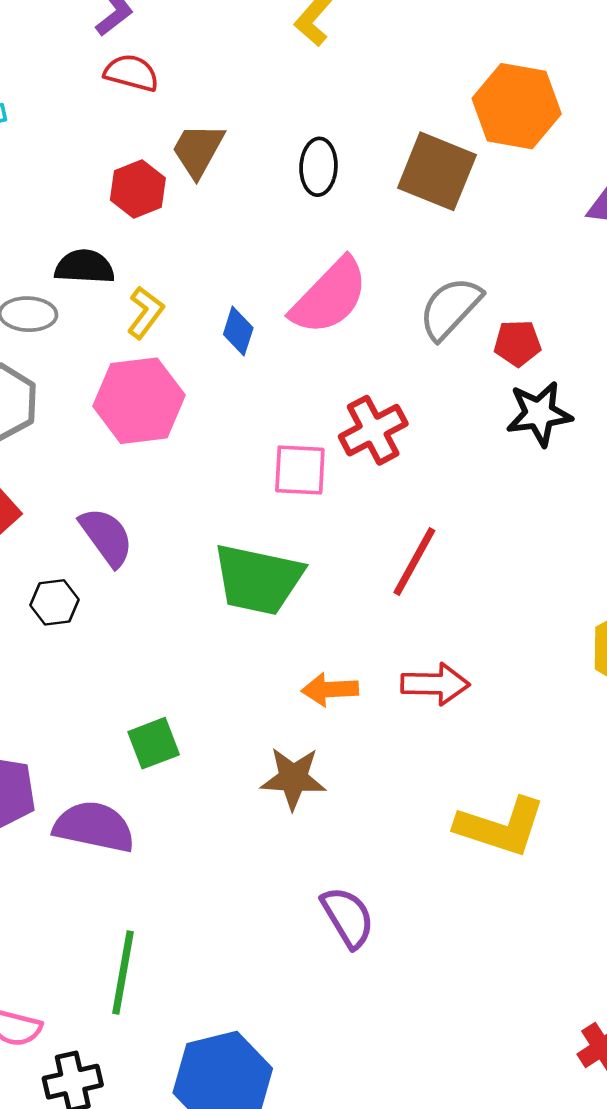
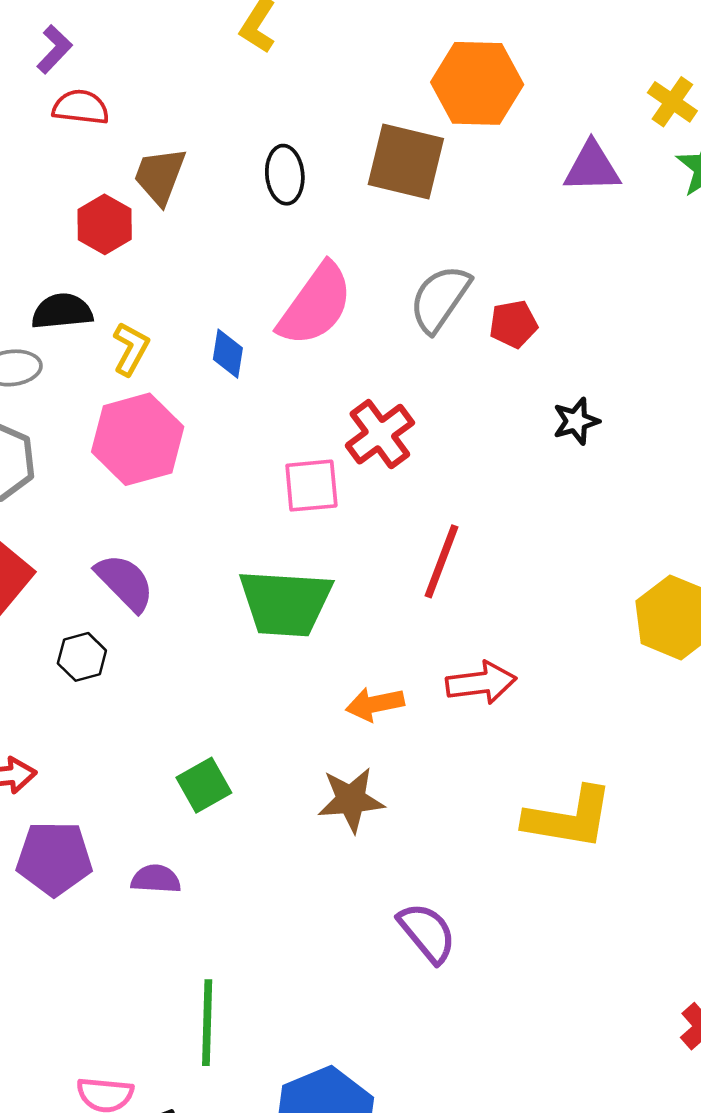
black star: (539, 414) -> (576, 421), moved, size x0.7
purple semicircle: (94, 827) -> (156, 879), size x0.6

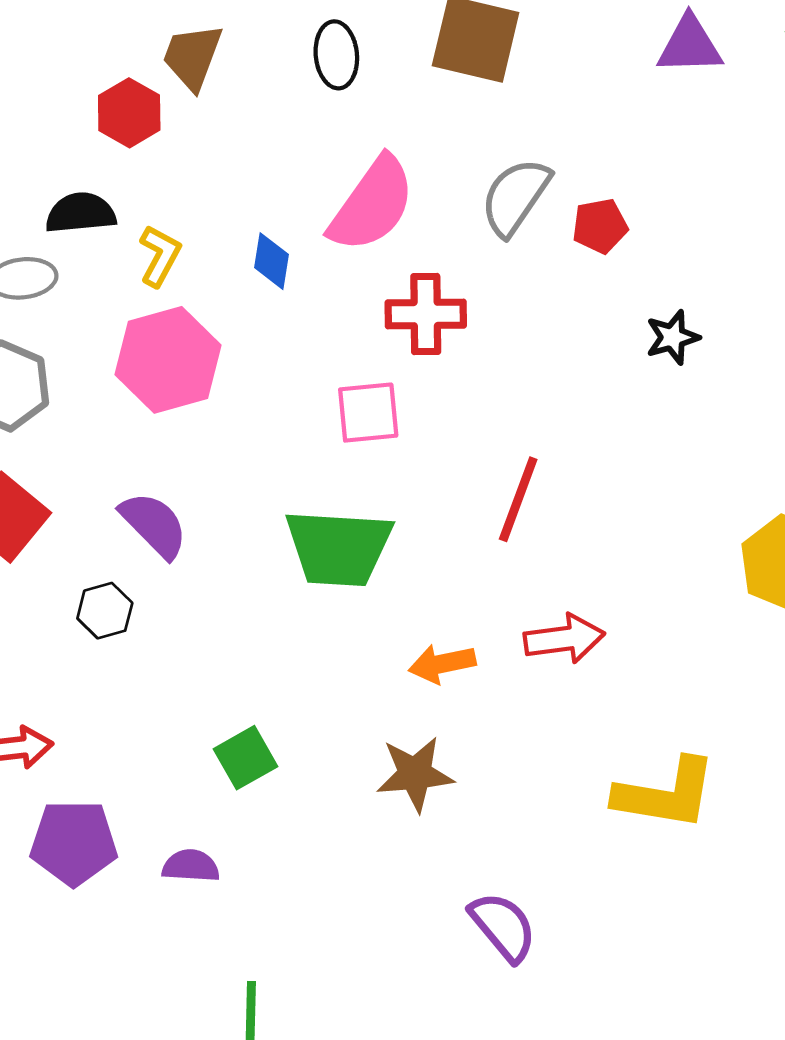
red cross: (380, 434) -> (426, 314), moved, turned 36

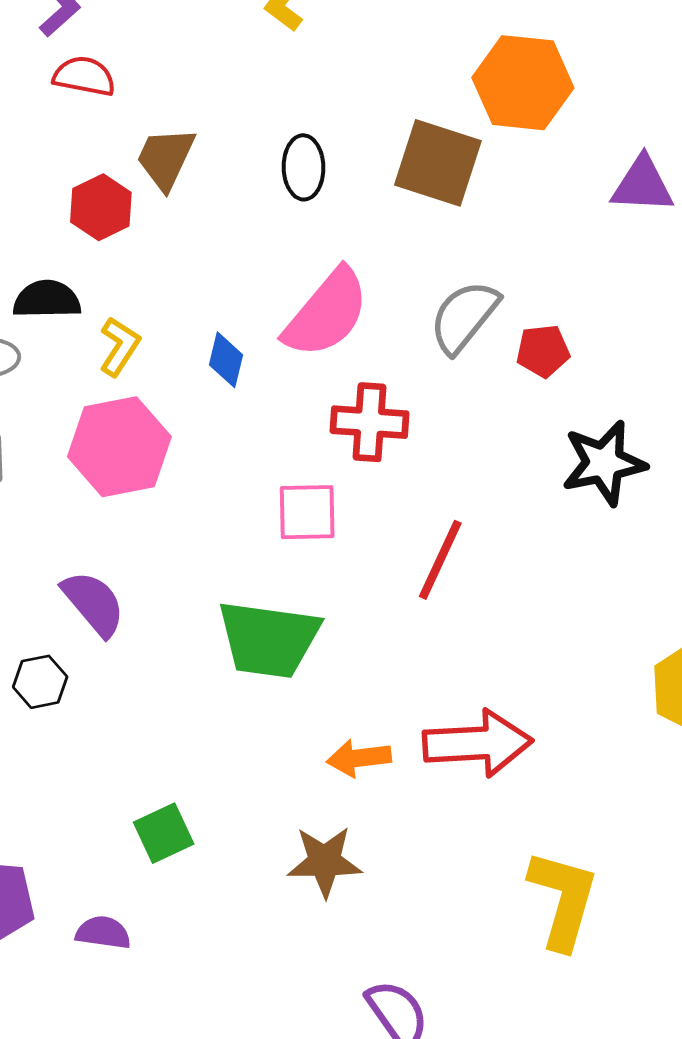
black star: (673, 337) -> (604, 463), size x1.6
red line: (518, 499) -> (440, 560), moved
red arrow: (564, 639) -> (478, 743), size x1.4
yellow L-shape: (666, 794) -> (563, 899), turned -88

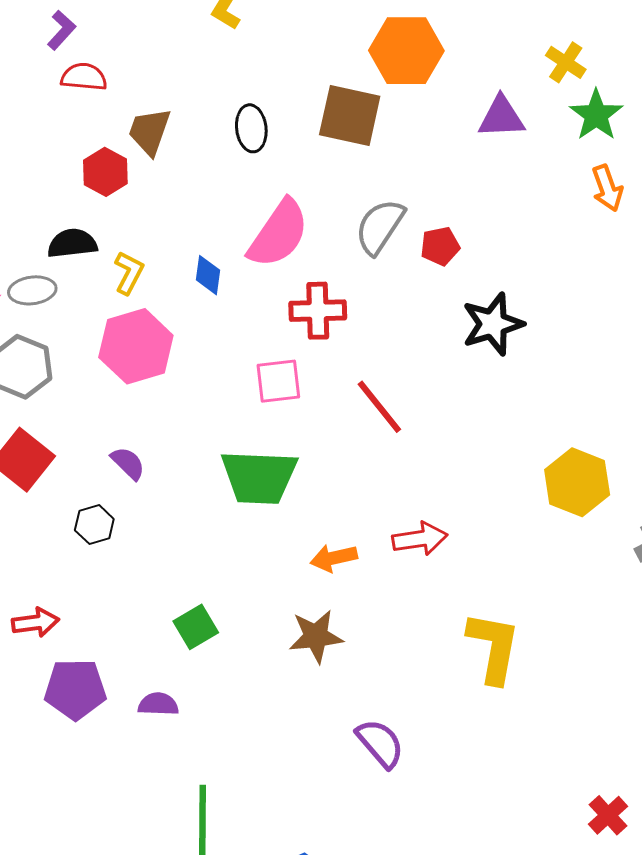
red line: (440, 560) -> (379, 407), turned -58
purple semicircle: (94, 603) -> (128, 463), size x0.7
red arrow: (478, 743) -> (420, 539), size x0.7

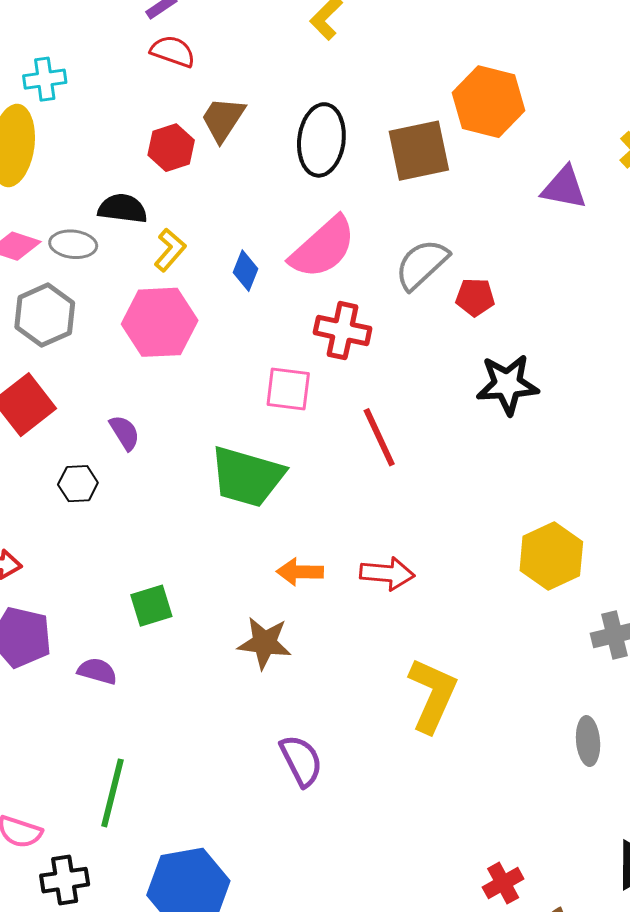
brown square: (350, 115) -> (419, 151), turned -38
black ellipse: (251, 128) -> (321, 140), size x1.5

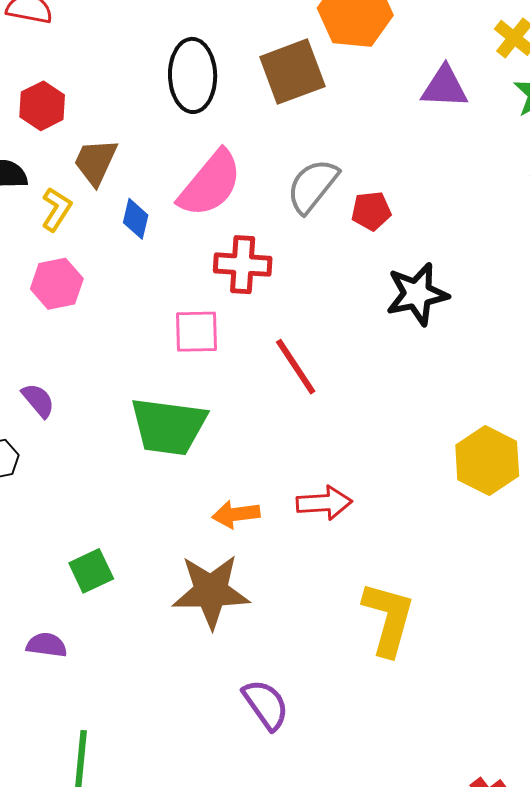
brown trapezoid: (223, 119) -> (96, 162), moved
pink hexagon: (160, 322) -> (57, 284), size x0.7
brown star: (264, 643) -> (211, 591), size x1.4

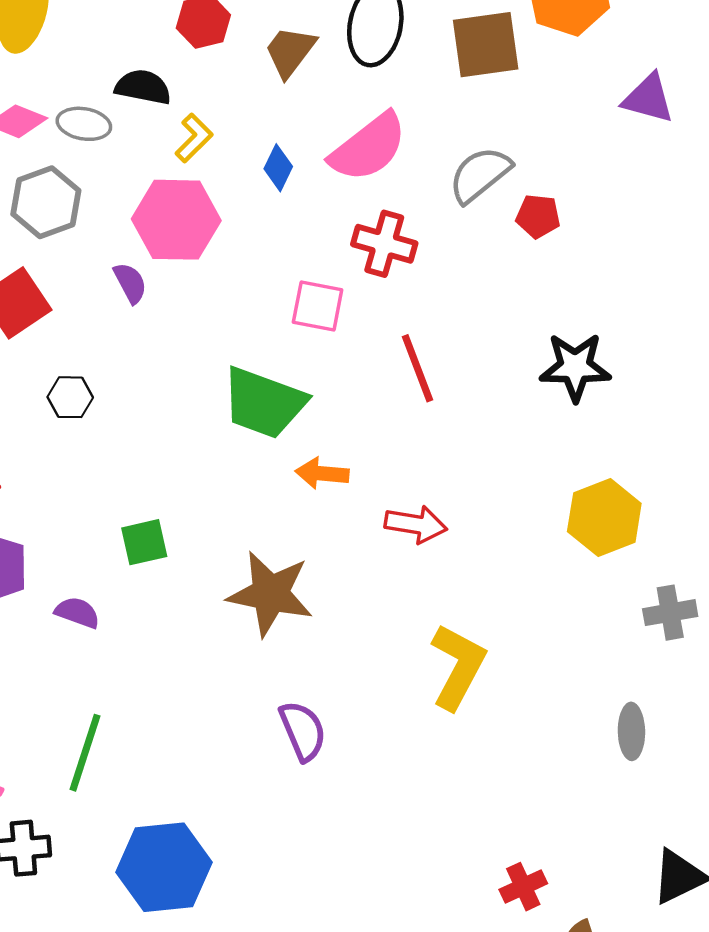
brown trapezoid: (96, 162) -> (290, 52), moved
pink hexagon: (57, 284) -> (176, 220), size x1.5
black star: (417, 294) -> (575, 367), moved
purple semicircle: (38, 400) -> (130, 283), moved
orange arrow: (236, 514) -> (322, 473), moved

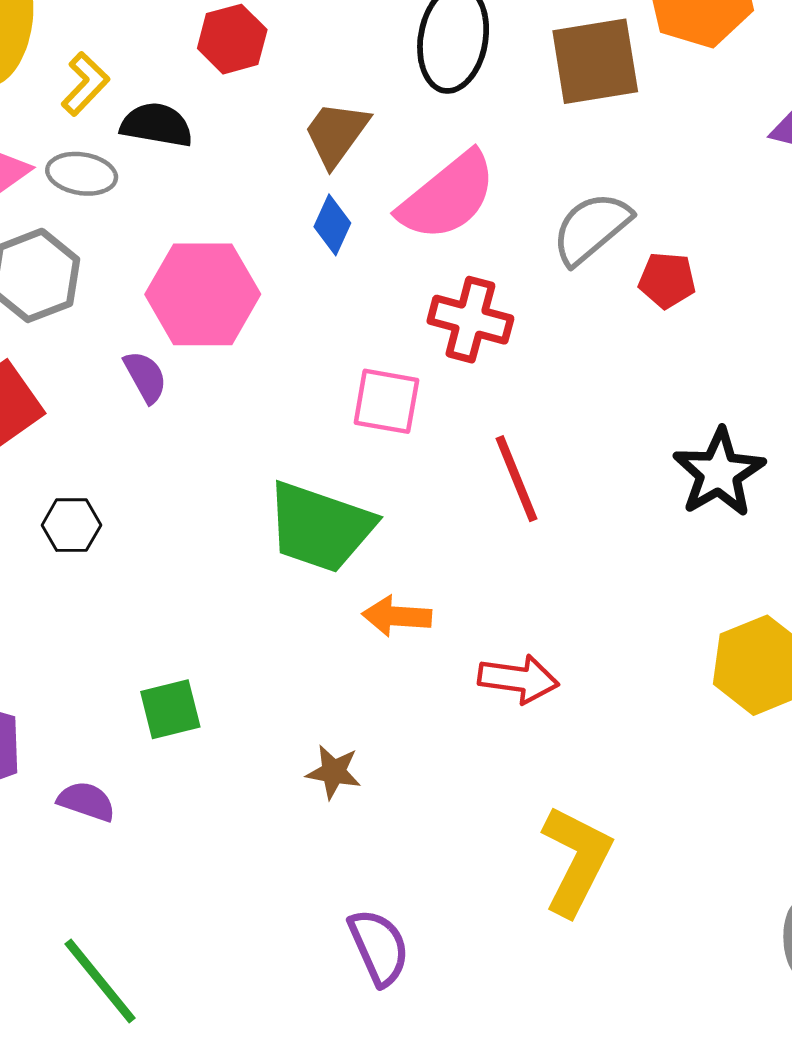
brown trapezoid: (290, 52) -> (336, 134), moved
yellow L-shape: (194, 138) -> (85, 84), moved
black star: (575, 367) -> (719, 473), turned -30
brown star: (270, 594) -> (334, 772), size x0.5
green line: (85, 753) -> (100, 981), turned -56

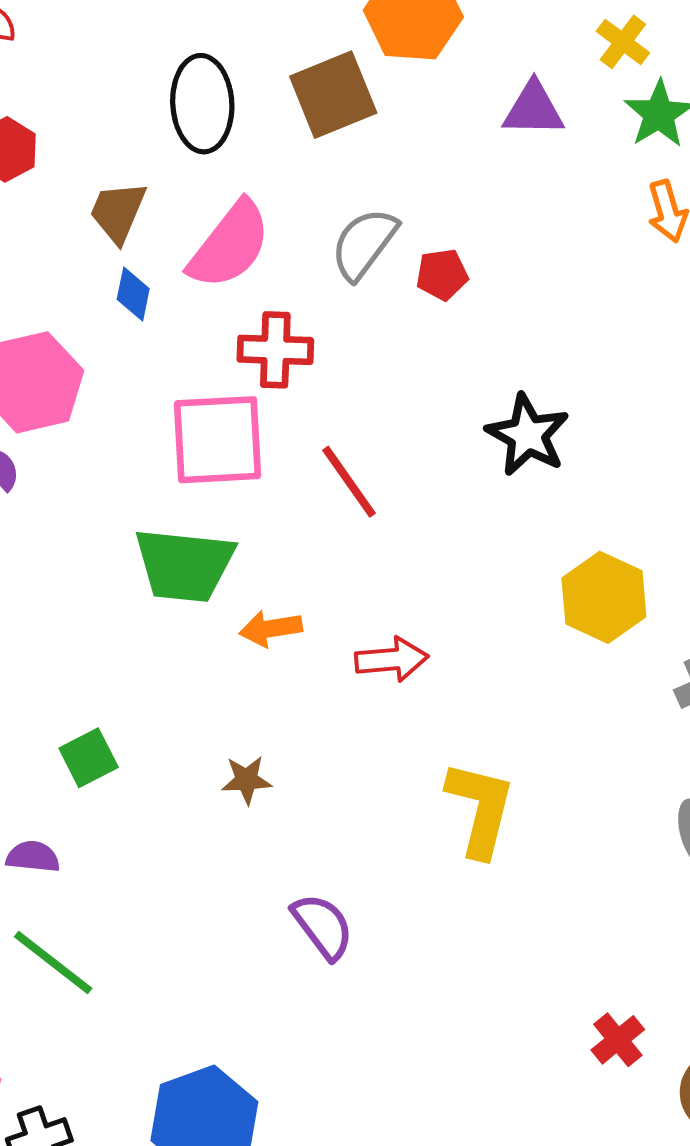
pink square: (386, 401) -> (217, 440), size x1.6
green line: (100, 981) -> (53, 962), moved

